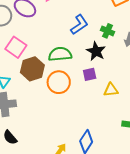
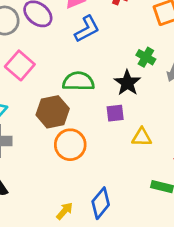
blue L-shape: (79, 25) -> (87, 29), moved
brown hexagon: (32, 69) -> (53, 112), moved
orange circle: (59, 82) -> (70, 145), moved

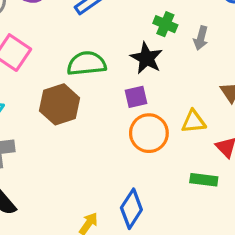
yellow triangle: (142, 137) -> (194, 122), moved
orange circle: (70, 145) -> (149, 133), moved

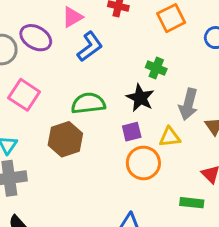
gray arrow: (201, 38) -> (188, 104), moved, size x1.5
yellow triangle: (194, 122) -> (170, 137), moved

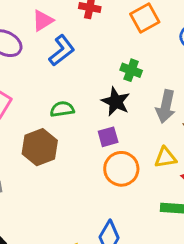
green semicircle: (88, 103) -> (62, 109), size x0.7
yellow triangle: (170, 137) -> (165, 158), moved

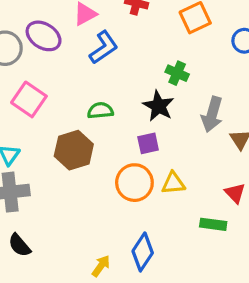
yellow triangle: (165, 158) -> (173, 183), moved
orange circle: (121, 169) -> (134, 183), moved

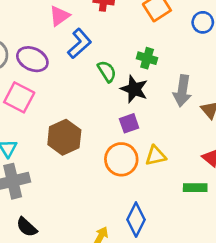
purple ellipse: (44, 36) -> (32, 59), moved
green semicircle: (100, 111) -> (107, 71), moved, turned 70

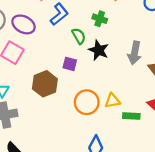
green cross: (147, 58) -> (100, 19), moved
purple square: (129, 123) -> (70, 64), moved, turned 32
green rectangle: (195, 188) -> (131, 116), moved

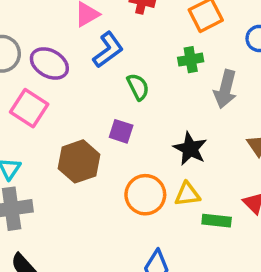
green cross: (100, 19) -> (191, 60), moved, turned -32
black star: (99, 50) -> (190, 149), moved
gray arrow: (135, 53) -> (225, 89), moved

